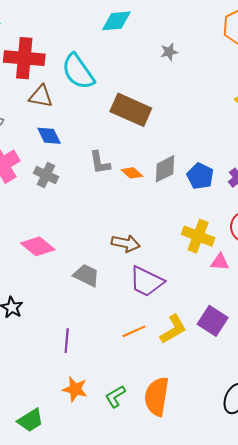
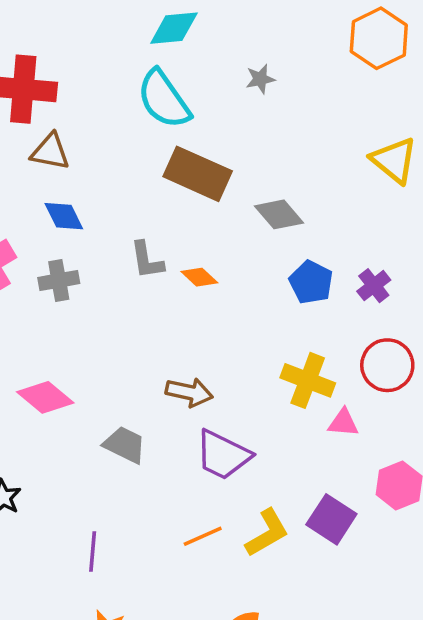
cyan semicircle: (78, 72) -> (164, 99), moved
gray diamond: (165, 169) -> (279, 214), moved, turned 76
gray cross: (46, 175) -> (59, 280), turned -35

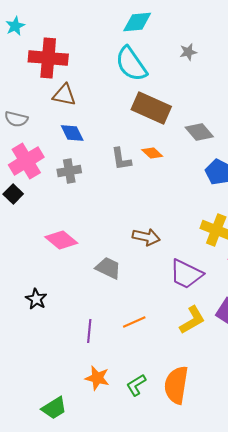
orange diamond: (199, 277) -> (152, 153), moved
purple trapezoid: (223, 455) -> (186, 274), moved
orange line: (203, 536) -> (134, 322), moved

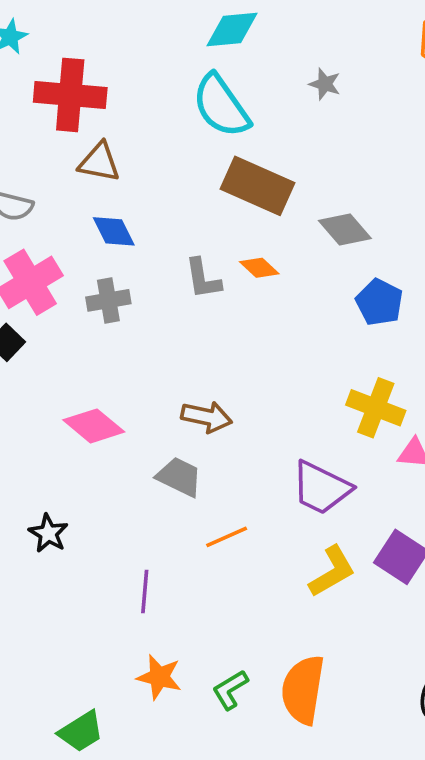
gray star: (188, 52) -> (325, 84), turned 30
brown arrow: (146, 237) -> (207, 417), moved
orange line: (134, 322) -> (227, 537), moved

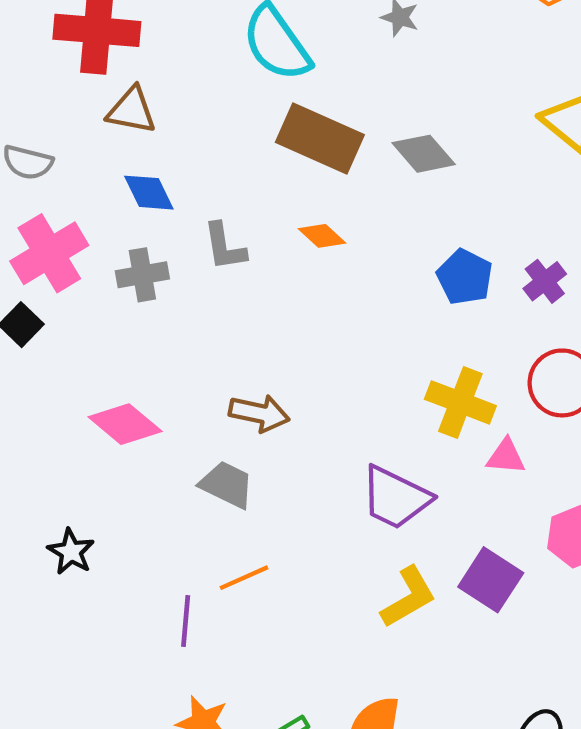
gray diamond: (345, 230) -> (424, 154), moved
gray L-shape: (203, 279) -> (225, 247), moved
orange line: (227, 537) -> (244, 578), moved

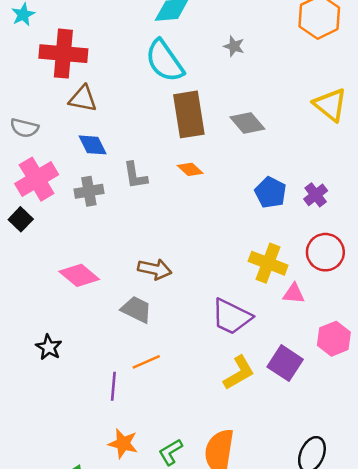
brown rectangle: (320, 139) -> (189, 114), turned 57

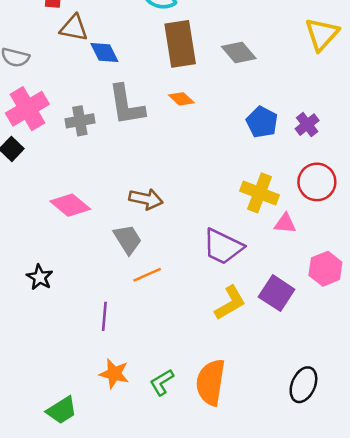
yellow triangle: (330, 105) -> (322, 34), turned 33
blue diamond: (93, 145) -> (104, 52), moved
gray L-shape: (135, 175) -> (126, 105), size x1.5
gray trapezoid: (136, 309) -> (128, 239), turned 32
orange line: (146, 362) -> (147, 275), moved

